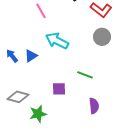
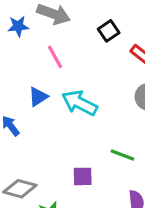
blue triangle: (31, 56) -> (38, 97), moved

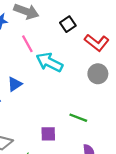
blue triangle: (38, 97) -> (15, 84), moved
cyan arrow: (80, 103) -> (49, 62), moved

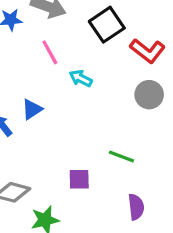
black square: (68, 24) -> (107, 25), size x1.5
cyan arrow: (49, 62) -> (81, 78), size x0.6

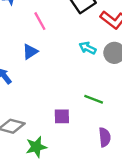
cyan arrow: (81, 78) -> (88, 48), moved
blue triangle: (32, 109) -> (30, 52), moved

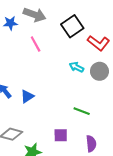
blue triangle: (30, 52) -> (27, 96), moved
purple square: (62, 116) -> (61, 135), moved

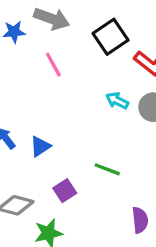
green line: (82, 111) -> (107, 169), moved
purple square: (61, 135) -> (65, 191), moved, turned -32

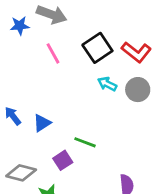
black square: (111, 37) -> (97, 48), moved
green line: (107, 169) -> (85, 142), moved

